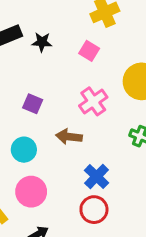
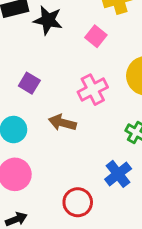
black star: (42, 42) -> (48, 20), size x1.4
blue cross: (97, 177) -> (118, 174), moved

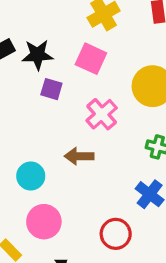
pink square: (96, 36) -> (91, 59), size x1.4
purple square: (29, 83) -> (51, 89), moved

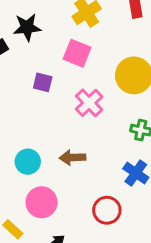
black star: (37, 55) -> (27, 27), moved
brown arrow: (79, 156) -> (73, 158), moved

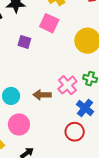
pink cross: (89, 103) -> (67, 85), moved
red circle: (107, 210) -> (75, 132), moved

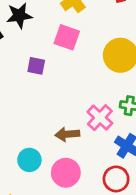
cyan circle: (11, 96) -> (29, 160), moved
pink circle: (19, 124) -> (66, 173), moved

